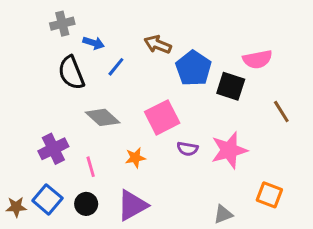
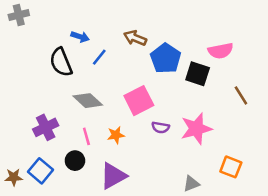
gray cross: (62, 24) -> (19, 15), moved
pink line: (91, 167) -> (86, 136), moved
black circle: (86, 204) -> (75, 161), moved

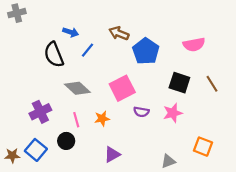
black square: (198, 74) -> (179, 83), moved
pink star: (196, 129) -> (173, 113), size x0.7
purple triangle: (113, 176) -> (112, 154), moved, size x0.7

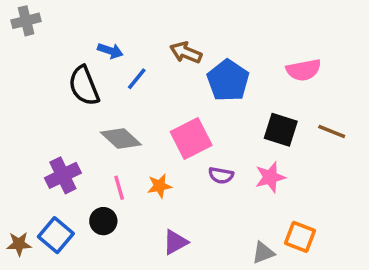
brown line: (212, 84) -> (332, 131), turned -36
orange square: (203, 147) -> (300, 237), moved

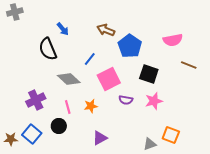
blue arrow: (110, 51) -> (63, 29), turned 32
blue line: (137, 79) -> (90, 59), moved
black square: (281, 130) -> (149, 74), moved
brown line: (332, 131) -> (189, 65), moved

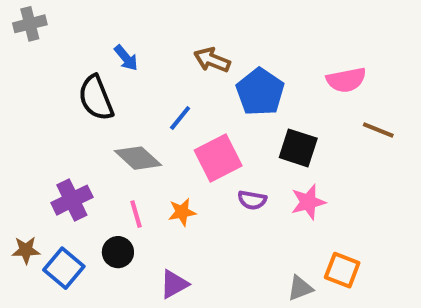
purple triangle: (100, 138) -> (174, 284), moved
brown star: (11, 139) -> (26, 250), moved

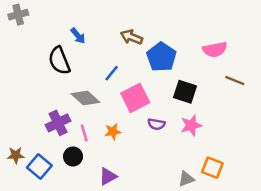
purple cross: (72, 200) -> (58, 123), moved

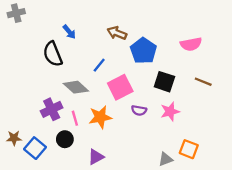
brown line: (235, 81) -> (203, 82), moved
orange star: (113, 132) -> (100, 117), size x1.5

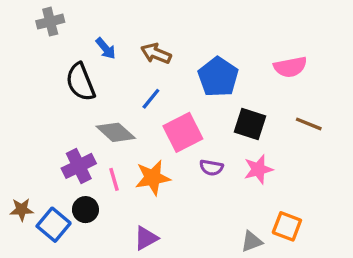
gray cross: (16, 13) -> (50, 22), moved
brown arrow: (117, 33) -> (156, 53), moved
black circle: (65, 139) -> (85, 210), moved

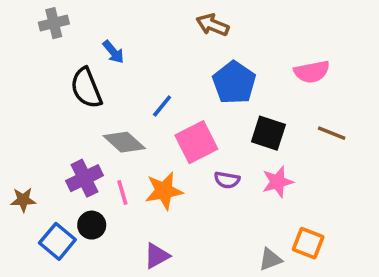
brown arrow: (156, 53) -> (213, 25), moved
brown star: (22, 210) -> (23, 200), moved

